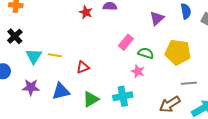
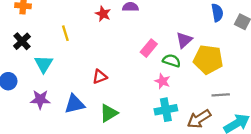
purple triangle: (157, 18) -> (184, 40), moved
yellow line: (55, 55) -> (65, 33), moved, turned 64
cyan cross: (123, 96) -> (166, 110), moved

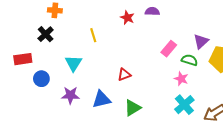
black cross: (22, 41) -> (46, 34), moved
cyan cross: (166, 110) -> (184, 105), turned -30

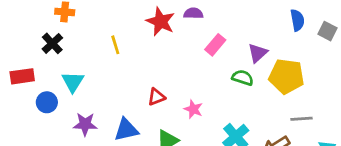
red star: (127, 18) -> (160, 22), size x1.5
pink rectangle: (169, 49) -> (215, 45), moved
cyan triangle: (74, 63) -> (73, 82), moved
pink star: (181, 79) -> (193, 109), moved

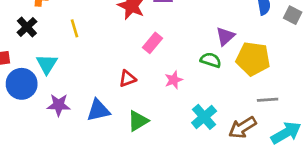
yellow line: (115, 45) -> (75, 28), moved
pink rectangle: (215, 45) -> (153, 43), moved
blue circle: (47, 102) -> (22, 84), size x1.5
pink star: (193, 109) -> (174, 80), moved, turned 30

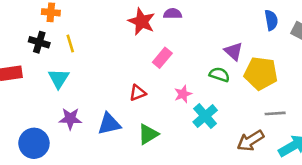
black cross: (27, 27) -> (39, 42), turned -30
yellow line: (75, 28) -> (70, 43), moved
purple triangle: (225, 36) -> (234, 51), turned -36
blue circle: (22, 84) -> (34, 143), moved
cyan cross: (204, 117) -> (205, 116), moved

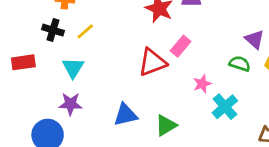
yellow line: (70, 43) -> (85, 31), turned 66
red triangle: (138, 93) -> (152, 62), moved, size x1.6
purple star: (70, 119) -> (70, 104), moved

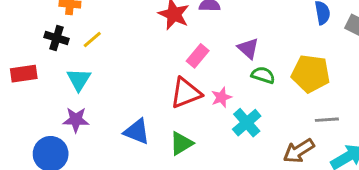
purple triangle: (255, 39) -> (248, 48), moved
red triangle: (152, 62) -> (186, 93), moved
blue triangle: (126, 115) -> (137, 132), turned 35

